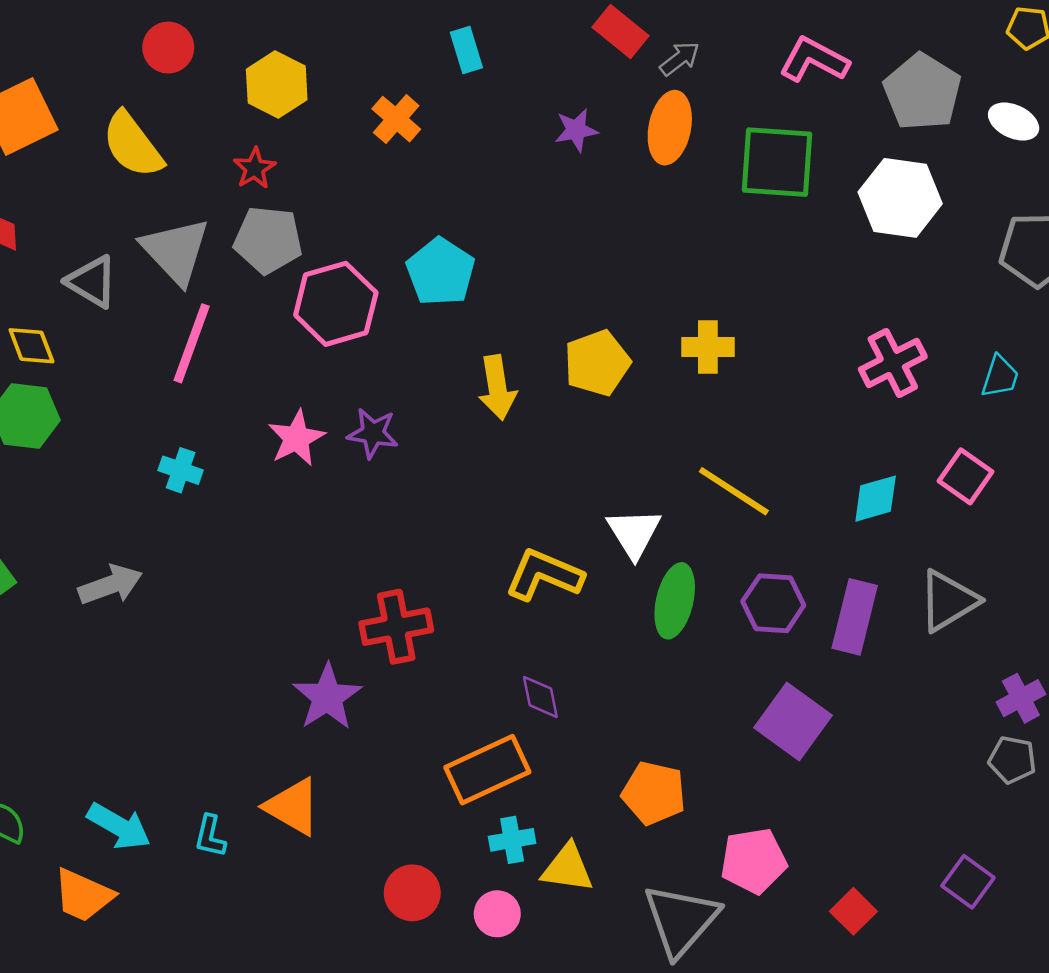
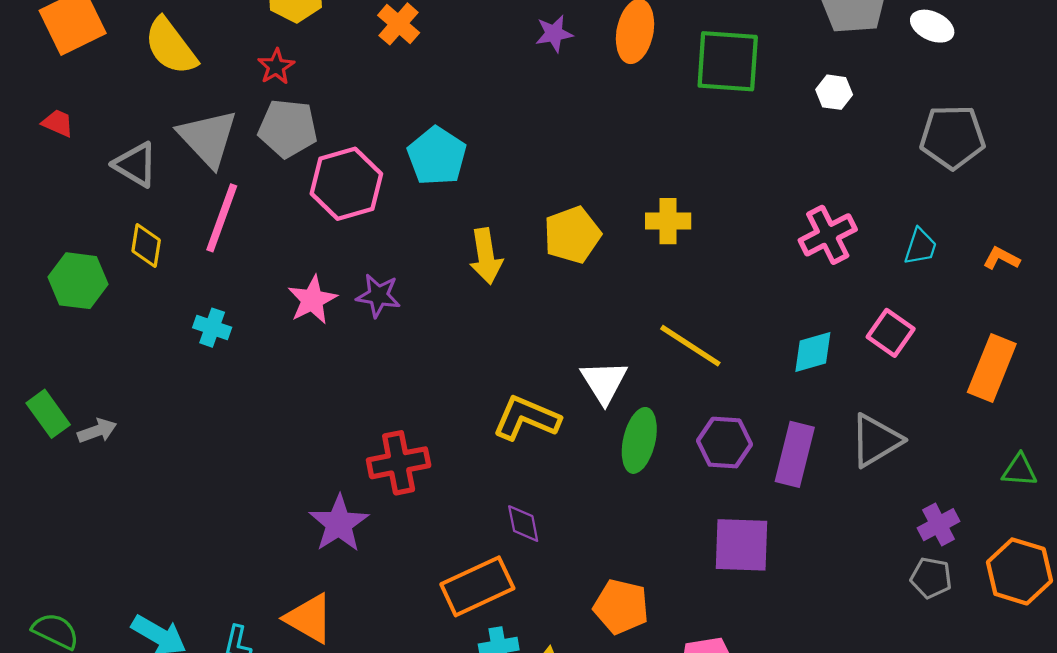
white hexagon: (900, 198) -> (834, 92), size x0.5
yellow diamond: (31, 346) -> (146, 246), moved, turned 30
gray arrow: (110, 585) -> (97, 431), moved, size x0.7
purple square: (793, 722) -> (742, 545), turned -34

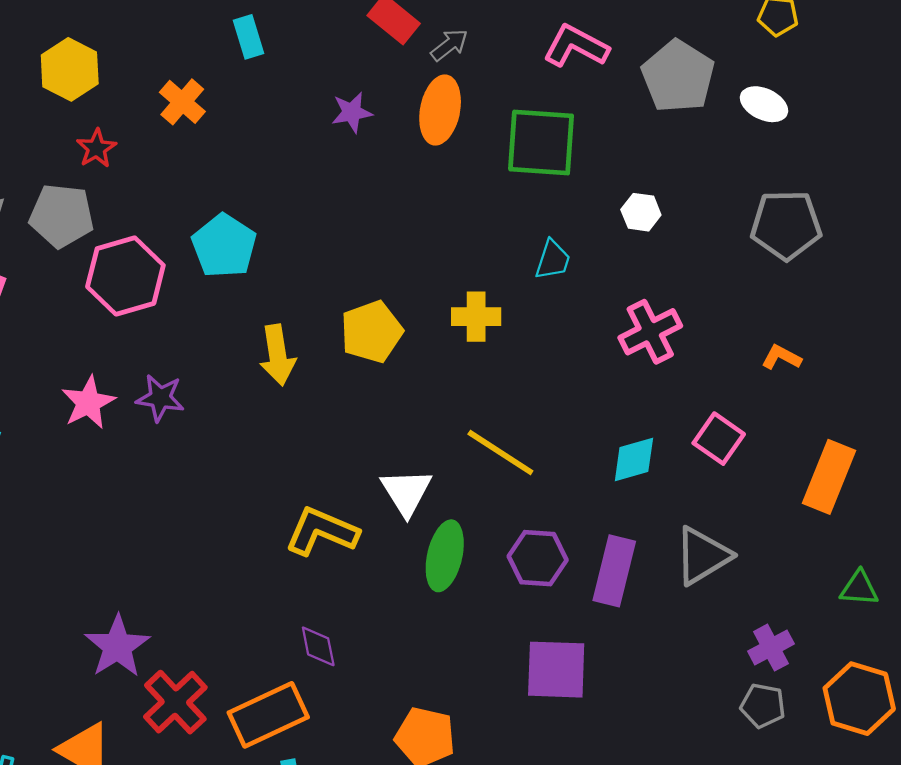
red star: (276, 67) -> (96, 148), moved
white hexagon: (834, 92) -> (641, 212), moved
cyan trapezoid: (920, 247) -> (553, 260), moved
orange L-shape: (1001, 258) -> (781, 357), moved
red cross: (399, 463) -> (175, 702), moved, turned -32

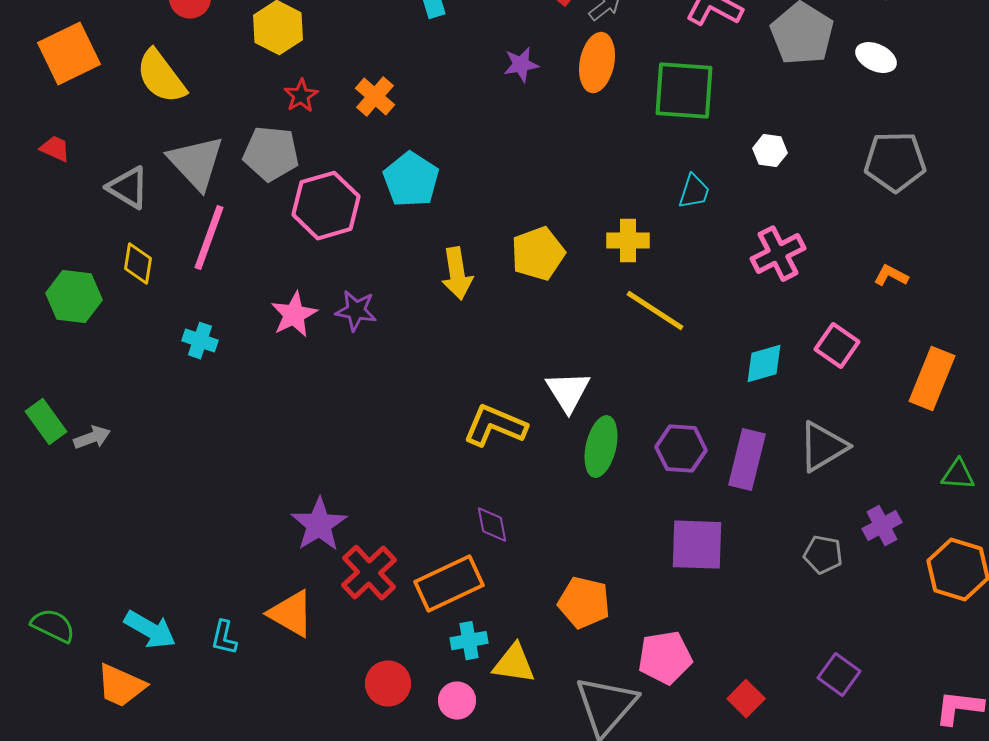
orange cross: (182, 102) -> (375, 97), moved
yellow line: (500, 452) -> (655, 311), moved
gray pentagon: (763, 706) -> (823, 555), moved

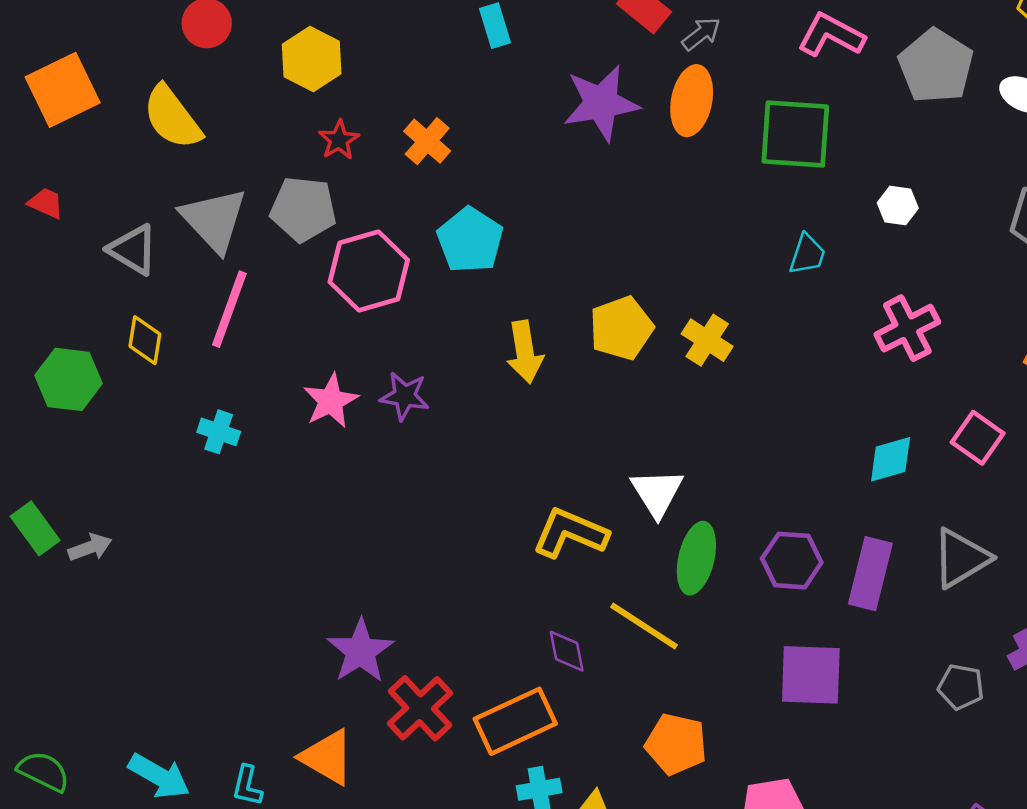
purple star: (521, 65) -> (601, 103), size x1.8
yellow cross: (628, 241) -> (707, 340), moved, turned 33
yellow line: (655, 311) -> (644, 626), moved

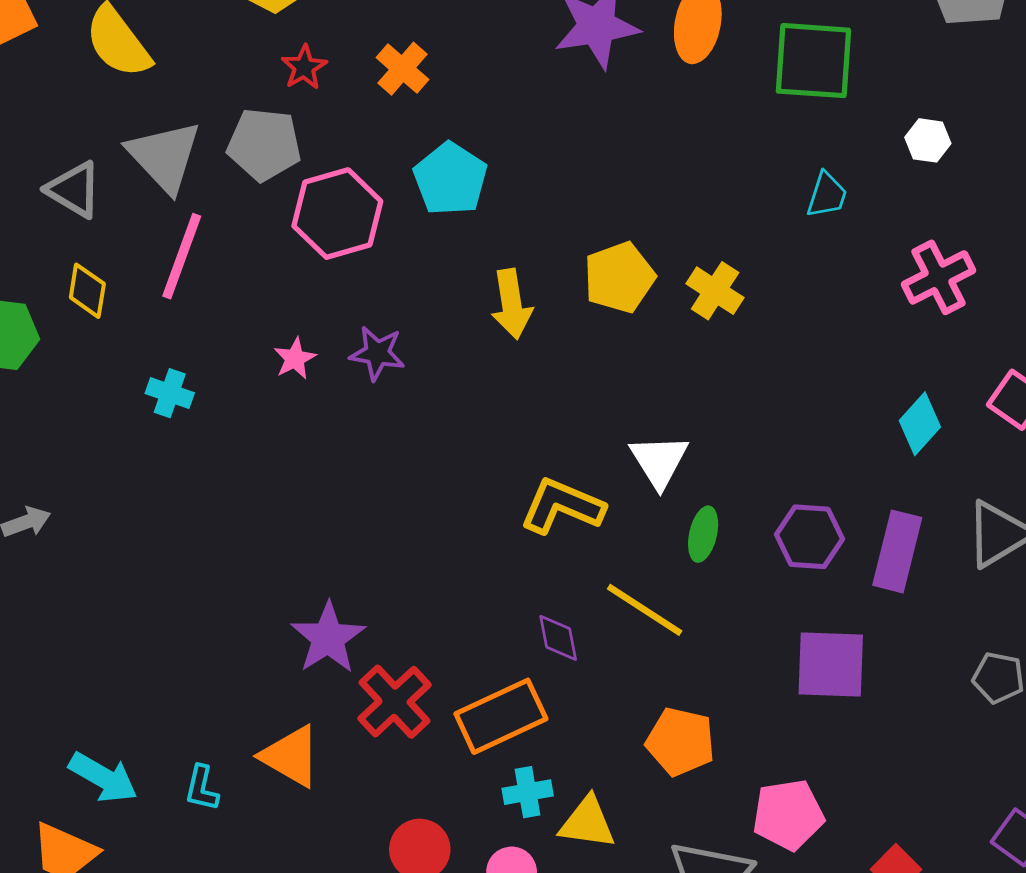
pink star: (331, 401) -> (295, 359), size x0.7
cyan diamond: (891, 459) -> (920, 424), turned -32
green ellipse: (696, 558) -> (703, 534), size x0.7

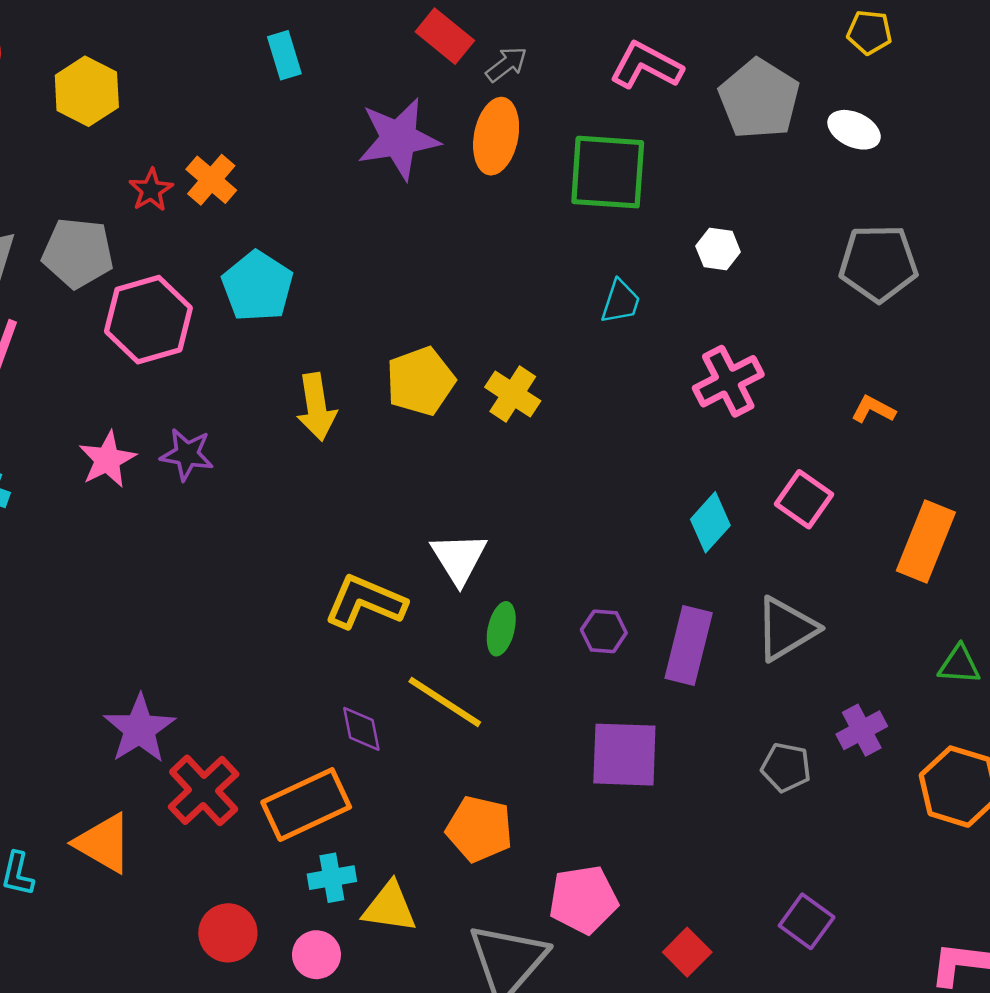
red star: (304, 67) -> (151, 190), moved
pink star: (295, 359) -> (107, 459), size x1.4
purple hexagon: (809, 537) -> (604, 631), size x0.7

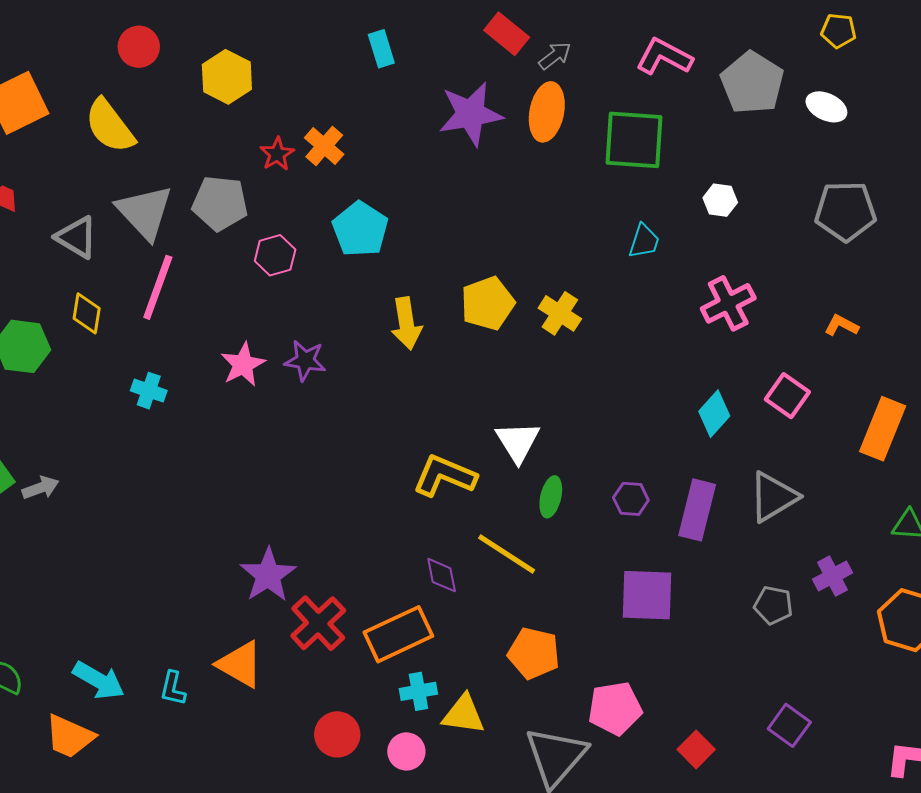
pink hexagon: (148, 320) -> (275, 255), size x0.6

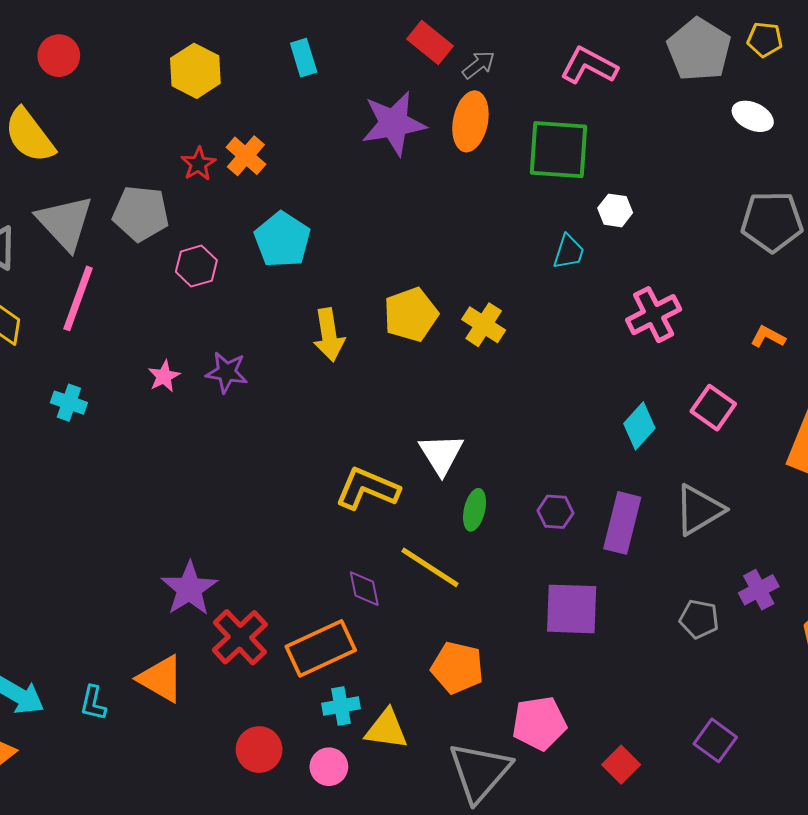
yellow hexagon: (227, 77) -> (195, 71), moved
gray pentagon: (752, 83) -> (699, 50), moved
white hexagon: (720, 200) -> (615, 210), moved
pink star: (243, 365) -> (164, 376), size x0.7

